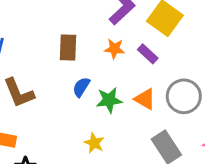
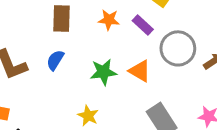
blue semicircle: (81, 87) -> (55, 60), moved
gray circle: (184, 96) -> (178, 48), moved

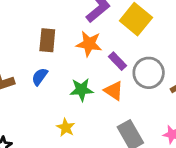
orange star: (109, 20) -> (89, 44), size x1.4
purple rectangle: (143, 25) -> (118, 61), moved

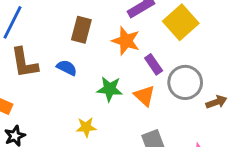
blue semicircle: (40, 77) -> (67, 68), turned 72
yellow star: (66, 128) -> (86, 127), turned 30

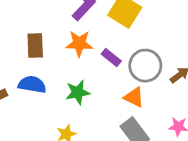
blue semicircle: (67, 68) -> (32, 85), size x1.4
orange triangle: (144, 96) -> (134, 97), moved

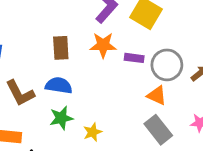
purple rectangle: (111, 58) -> (134, 58), turned -30
green star: (78, 92) -> (61, 118), moved

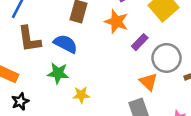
purple rectangle: (134, 58) -> (140, 42), turned -72

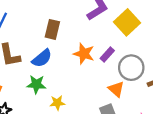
orange star: (116, 22) -> (84, 54), moved
blue semicircle: (65, 44) -> (42, 58), turned 115

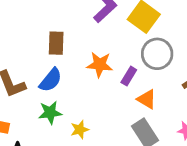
purple rectangle: (107, 54) -> (129, 76), moved
gray circle: (131, 68) -> (157, 54), moved

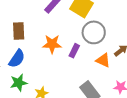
orange triangle: (147, 99) -> (103, 60), moved

